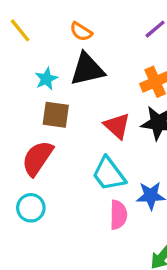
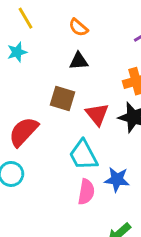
black triangle: (87, 69) -> (79, 61), size x0.6
cyan star: (46, 79) -> (17, 52), moved
brown square: (56, 115) -> (63, 98), moved

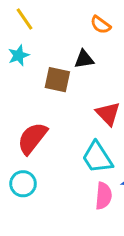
orange semicircle: (78, 27) -> (101, 25), moved
brown square: (63, 98) -> (57, 80), moved

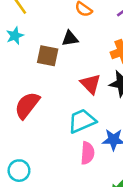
cyan trapezoid: (97, 157) -> (82, 121), turned 100
cyan circle: (23, 184) -> (19, 171), moved

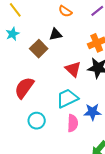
brown square: (48, 56) -> (39, 49), turned 36
cyan circle: (19, 171) -> (37, 121), moved

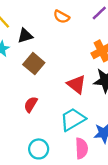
black triangle: (56, 34) -> (25, 36), moved
red semicircle: (24, 88) -> (31, 104), moved, size x0.6

